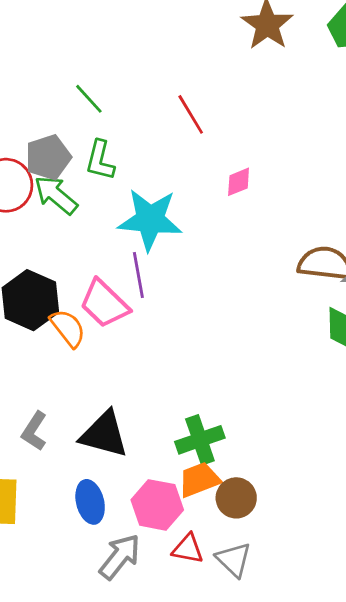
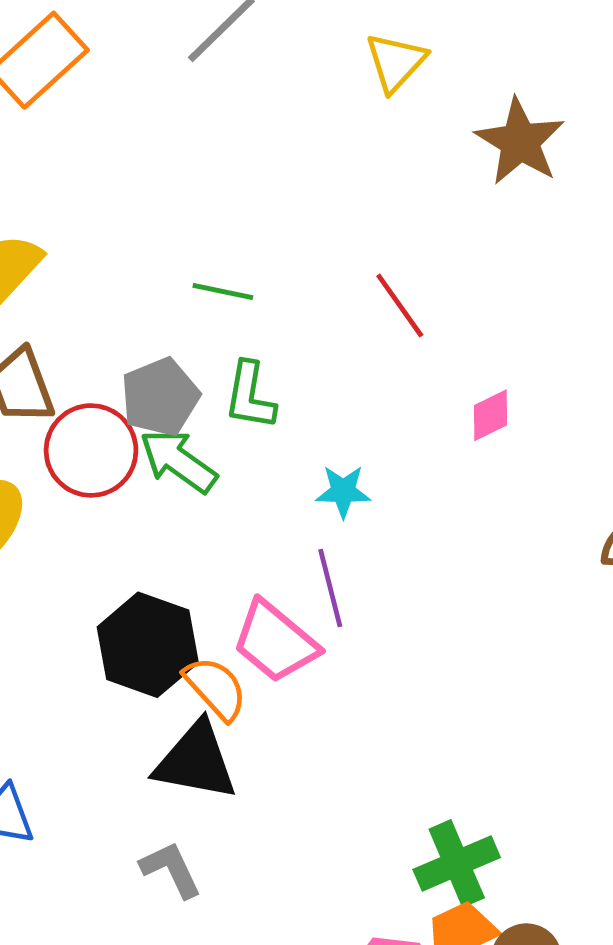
green line: (89, 99) -> (223, 292), turned -32
cyan star: (150, 220) -> (343, 491), size x0.5
gray L-shape: (34, 431) -> (171, 869), turned 126
black triangle: (104, 434) -> (196, 761), moved

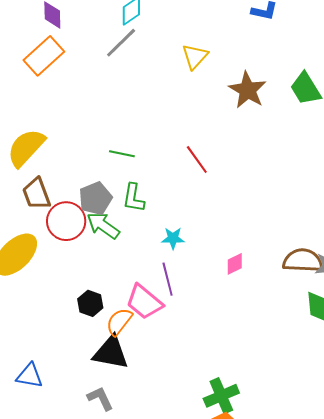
pink diamond: (491, 415) -> (235, 264), moved
black hexagon: (148, 645) -> (90, 303), size x0.6
orange semicircle: (216, 688) -> (119, 322), turned -100

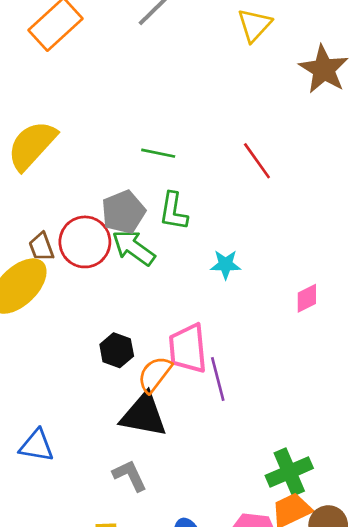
brown trapezoid: (36, 194) -> (41, 247), moved, size x0.7
purple line: (168, 279) -> (218, 379), moved
pink trapezoid: (144, 302) -> (188, 348), turned 45

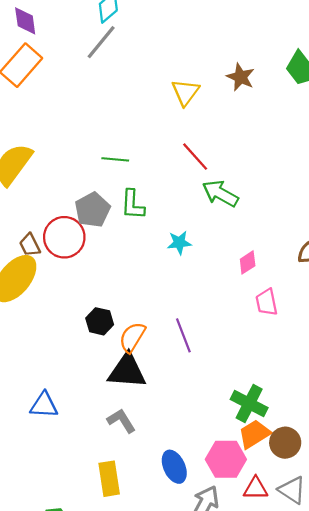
yellow triangle: (254, 25) -> (185, 92), moved
brown star: (324, 69) -> (241, 77), size x0.7
green arrow: (134, 248) -> (220, 194), moved
pink trapezoid: (188, 348) -> (267, 302), moved, size x0.7
green cross: (289, 472) -> (249, 403), turned -33

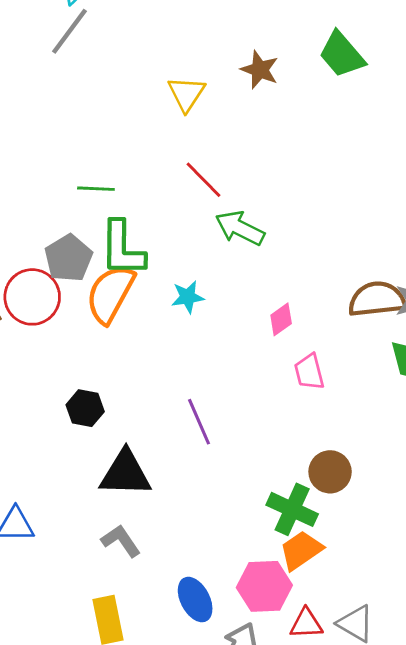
green L-shape: (133, 205) -> (122, 249), size x1.4
orange semicircle: (132, 337) -> (110, 294), moved, size x1.4
brown circle: (285, 443) -> (330, 472), moved

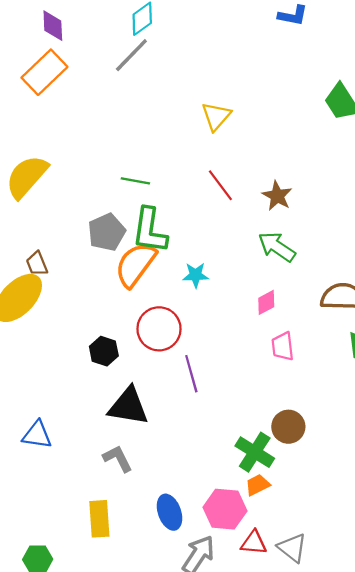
brown star: (260, 70) -> (277, 196), moved
green arrow: (240, 228) -> (277, 247), moved
red circle: (32, 297) -> (159, 329), moved
orange trapezoid: (301, 550) -> (257, 485), size x0.7

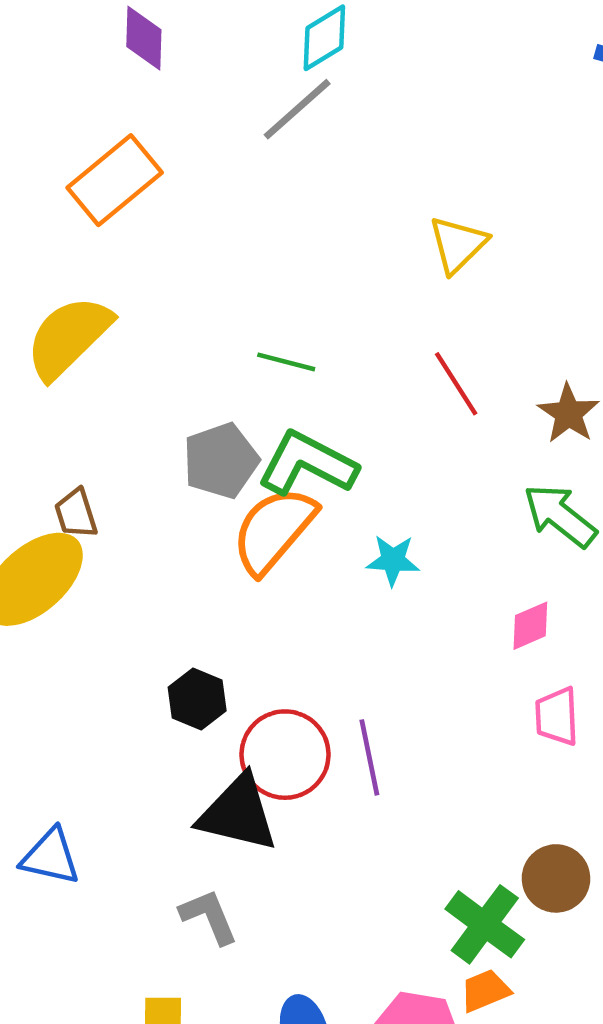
orange rectangle: (44, 72) -> (115, 180), moved
green L-shape: (150, 230) -> (307, 464), turned 105
red circle: (159, 329) -> (285, 755), moved

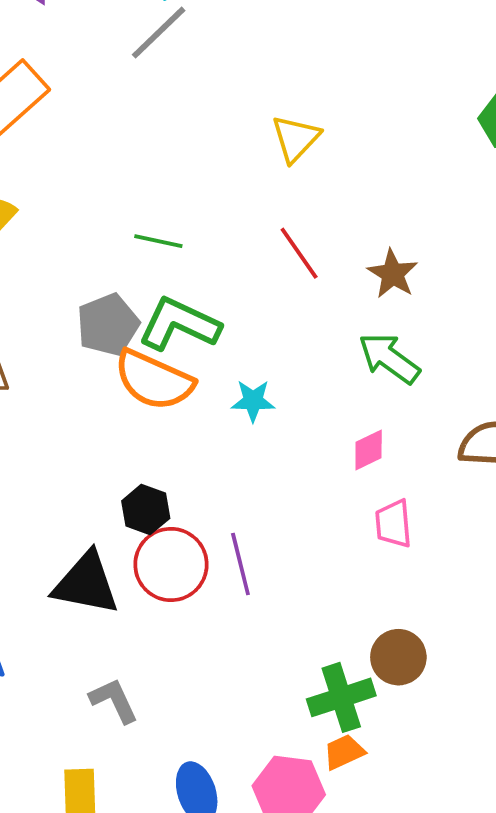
orange semicircle: (274, 530) -> (154, 380), turned -104
black hexagon: (197, 699) -> (146, 510), moved
black triangle: (238, 813) -> (86, 584), moved
green cross: (485, 924) -> (341, 697), turned 38

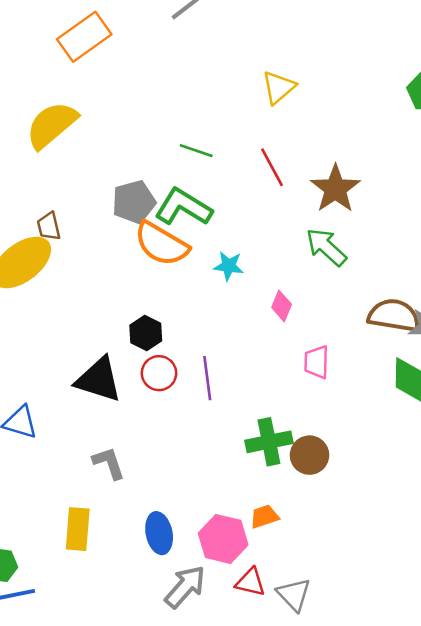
green line: (158, 241) -> (196, 151), moved
brown star: (393, 274) -> (335, 189), size x1.4
pink diamond: (369, 450) -> (282, 306), moved, turned -48
red circle: (171, 565) -> (159, 373), size x0.7
green cross: (341, 697) -> (269, 442), moved

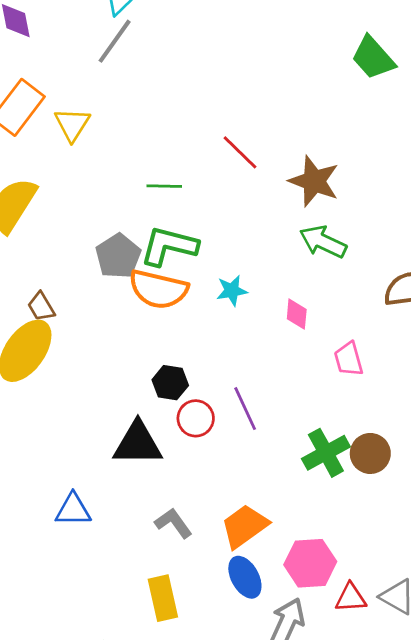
yellow triangle: (279, 87) -> (72, 124), moved
red line: (272, 167) -> (240, 152), moved
orange trapezoid: (264, 517) -> (244, 526), moved, size x1.6

